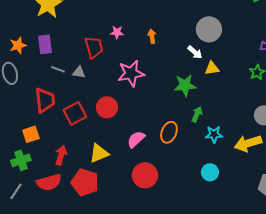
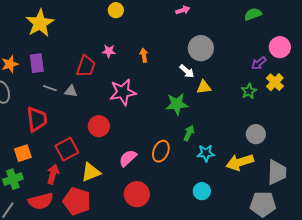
red trapezoid: (94, 47) -> (86, 66), turned 35
red square: (75, 113) -> (67, 149), moved

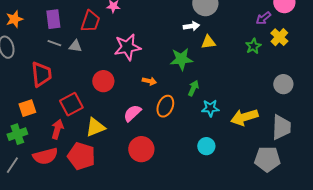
orange arrow: (144, 55) -> (149, 81), moved, turned 112
purple rectangle: (37, 63) -> (53, 19), moved
white arrow: (187, 71) -> (191, 26), turned -49
gray circle: (256, 134) -> (283, 84), moved

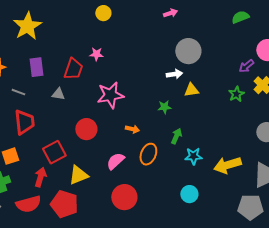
gray line: (54, 43) -> (18, 92), moved
green star: (181, 59) -> (164, 107), size x0.6

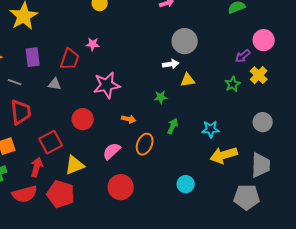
cyan star: (193, 156) -> (211, 129), moved

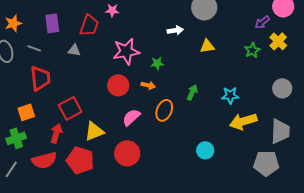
white arrow: (171, 64) -> (175, 30), moved
green star: (161, 97) -> (157, 63), moved
red circle: (83, 119) -> (118, 85), moved
red circle: (121, 187) -> (127, 153), moved

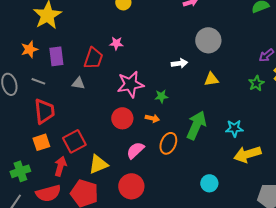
orange star: (13, 23) -> (29, 49), moved
green arrow: (192, 92) -> (196, 125), size x1.8
orange square: (26, 112) -> (41, 142), moved

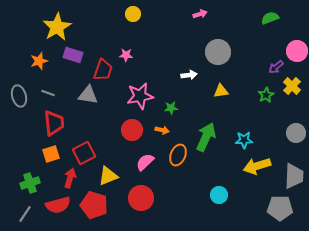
purple rectangle: (56, 56) -> (73, 55), moved, turned -66
gray triangle: (78, 83) -> (88, 95), size x1.5

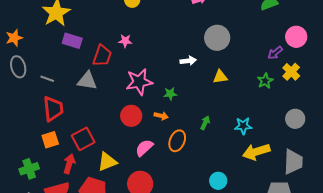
orange star: (39, 61) -> (14, 38), moved
gray ellipse: (19, 96) -> (18, 67), moved
green arrow: (206, 137) -> (205, 123), size x0.5

